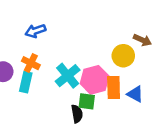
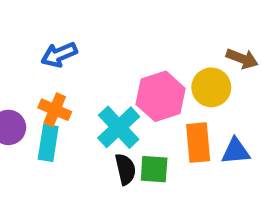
pink hexagon: (95, 80) -> (161, 96), moved
blue triangle: (135, 94) -> (236, 151), turned -30
black semicircle: (77, 114) -> (125, 169), moved

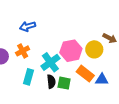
orange cross: (55, 110) -> (23, 51), turned 32
cyan rectangle: (48, 143) -> (29, 77), moved
orange rectangle: (198, 143) -> (85, 74), turned -54

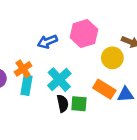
blue arrow: (28, 26) -> (47, 42), moved
pink hexagon: (71, 51) -> (84, 34), moved
cyan rectangle: (29, 77) -> (27, 85), moved

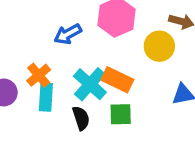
orange rectangle: (104, 89) -> (117, 80), moved
black semicircle: (63, 103) -> (81, 118), moved

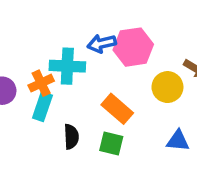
blue arrow: (68, 34) -> (102, 43), moved
cyan cross: (90, 84) -> (67, 66), moved, turned 36

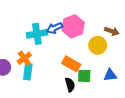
cyan cross: (67, 66) -> (37, 34), moved
black semicircle: (71, 137) -> (70, 85), moved
green square: (111, 144) -> (84, 76), moved

